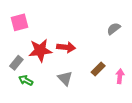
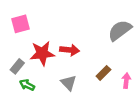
gray semicircle: (114, 29) -> (120, 30), size x1.6

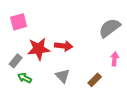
brown rectangle: (103, 73) -> (95, 80), moved
pink arrow: (126, 81) -> (115, 59), moved

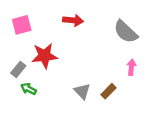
gray semicircle: (110, 28) -> (126, 32), turned -100
red arrow: (64, 46) -> (73, 20), moved
gray triangle: (63, 76) -> (82, 91), moved

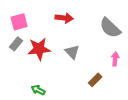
gray rectangle: (18, 69) -> (16, 44), moved
green arrow: (29, 89) -> (38, 90), moved
gray triangle: (82, 91) -> (72, 52), moved

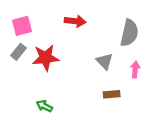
gray semicircle: (110, 28) -> (129, 33), turned -120
gray triangle: (72, 52) -> (105, 61), moved
brown rectangle: (95, 80) -> (112, 94), turned 40

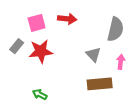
pink square: (22, 26) -> (37, 23), moved
brown rectangle: (112, 94) -> (100, 84), size x1.6

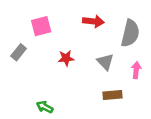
red arrow: (67, 19) -> (93, 21), moved
red star: (41, 51) -> (66, 58), moved, size x0.6
brown rectangle: (100, 84) -> (112, 95), size x0.7

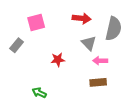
red star: (66, 58) -> (58, 60), moved
gray triangle: (105, 62) -> (89, 43), moved
pink arrow: (136, 70) -> (100, 61), moved, turned -96

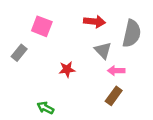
pink square: (36, 22) -> (42, 26), turned 36
brown rectangle: (98, 82) -> (114, 96), turned -49

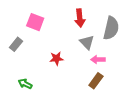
red arrow: (95, 22) -> (80, 18), turned 78
green arrow: (45, 108) -> (25, 84), moved

